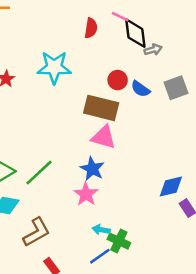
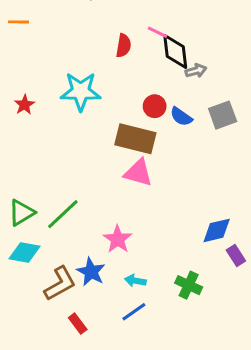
blue star: (92, 169) -> (91, 272), moved
green cross: (119, 241) -> (189, 285), moved

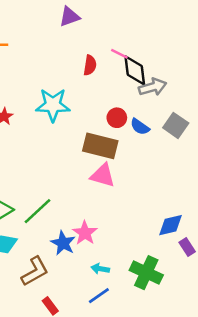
gray arrow: (196, 71) -> (153, 87), size x1.5
gray square: (223, 115) -> (176, 125), turned -35
blue star: (91, 272) -> (63, 243), moved
green cross: (189, 285) -> (146, 273), size x1.4

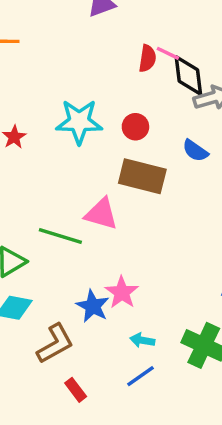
red semicircle: (90, 65) -> (147, 58), moved
red circle: (117, 118) -> (135, 127), moved
pink triangle: (103, 175) -> (101, 214), moved
green line: (37, 211) -> (60, 236), moved, turned 60

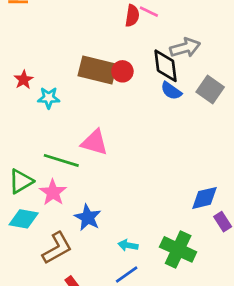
black diamond: (188, 75) -> (166, 66), moved
cyan star: (79, 122) -> (49, 98), moved, size x0.6
brown rectangle: (142, 176) -> (97, 70), moved
pink star: (122, 292) -> (53, 192), moved

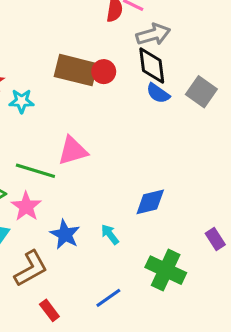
gray arrow: (185, 48) -> (153, 34), moved
pink triangle: (95, 142) -> (73, 151), turned -32
blue diamond: (205, 198) -> (150, 202), moved
cyan arrow: (128, 245) -> (110, 234), moved, turned 42

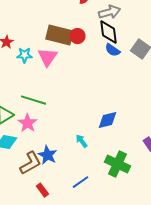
pink triangle: (73, 151) -> (47, 57), moved, turned -40
blue star: (65, 234) -> (47, 155), moved

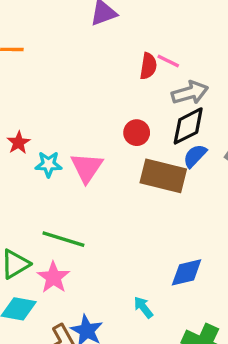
black diamond: (108, 32) -> (188, 126), turned 70
brown rectangle: (59, 35) -> (163, 176), moved
blue semicircle: (112, 50) -> (195, 156), turned 98

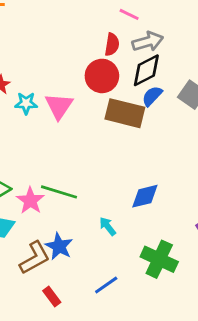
red semicircle: (148, 66) -> (112, 44), moved
red circle: (137, 133) -> (102, 76), size x1.5
green line: (63, 239) -> (59, 192), moved

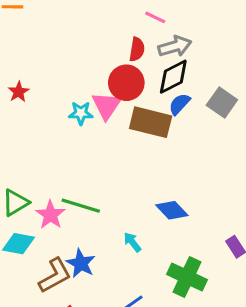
cyan star: (26, 103) -> (81, 113), moved
pink triangle: (59, 106) -> (107, 105), moved
blue diamond: (145, 196) -> (172, 210), turned 60

